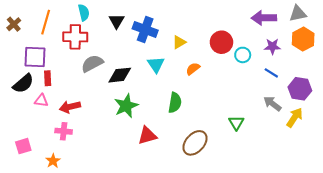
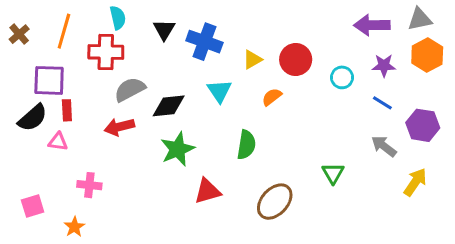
red circle: (221, 42) -> (296, 60), moved
red arrow: (70, 107) -> (119, 127), moved
yellow arrow: (295, 117) -> (415, 182), moved

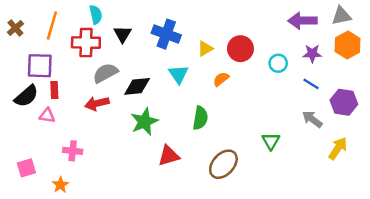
black triangle: (164, 30) -> (122, 34), moved

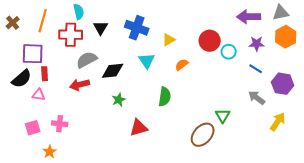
red circle: (240, 49) -> (210, 41), moved
green star: (144, 122) -> (119, 100), size x0.6
brown ellipse: (223, 164) -> (203, 135), moved
pink square: (26, 168) -> (33, 128), moved

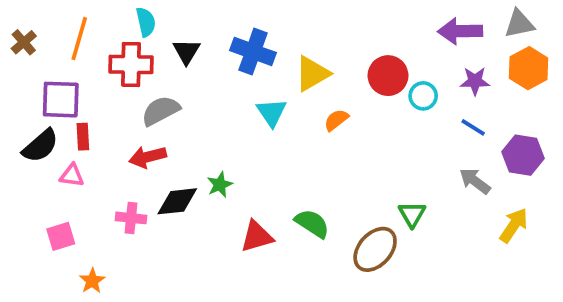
yellow triangle: (169, 40) -> (312, 74), size x1.5
black diamond: (113, 71) -> (177, 201), moved
green semicircle: (165, 97) -> (312, 223), moved, turned -66
pink cross: (60, 124) -> (131, 218), moved

